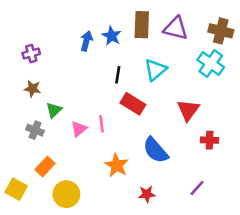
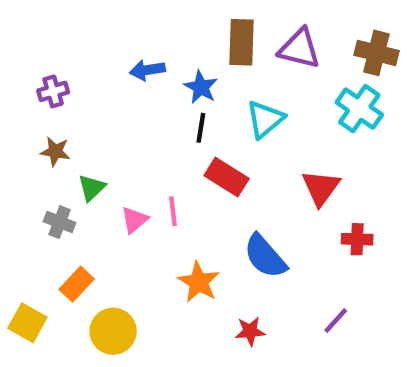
blue star: (112, 36) -> (201, 87), moved
blue arrow: (86, 41) -> (147, 70), turned -114

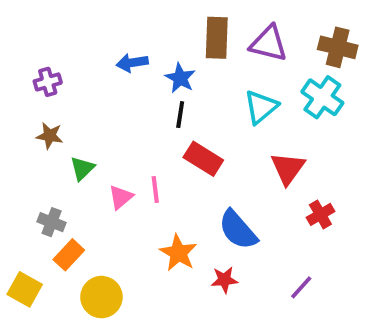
cyan triangle: (265, 119) -> (261, 107), moved
gray cross: (60, 222) -> (52, 222), moved
red cross: (357, 239) -> (320, 214), turned -32
red star: (250, 331) -> (224, 280), moved

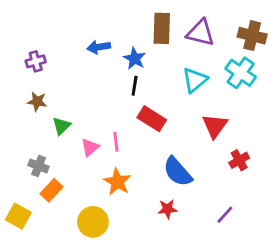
orange star: (178, 253) -> (117, 182), moved
yellow circle: (101, 297) -> (93, 222), moved

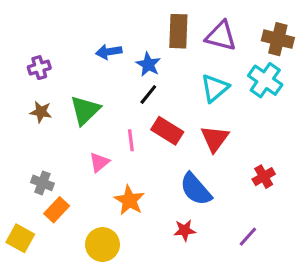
black line: (135, 86) -> (148, 94), turned 30
green triangle: (61, 126) -> (85, 110), moved, size x1.5
red triangle: (215, 126) -> (215, 139), moved
pink line: (116, 142) -> (131, 140), moved

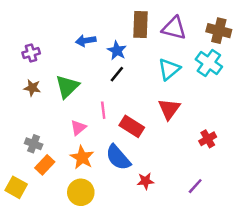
red rectangle: (167, 131) -> (132, 126), moved
blue semicircle: (196, 189) -> (118, 157), moved
orange star: (129, 200) -> (82, 157), moved

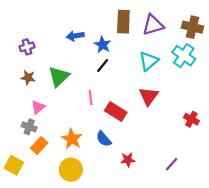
purple triangle: (174, 28) -> (153, 25), turned -30
pink triangle: (78, 128) -> (38, 107), moved
red cross: (208, 139) -> (191, 119), moved, turned -32
blue semicircle: (118, 157) -> (104, 139), size x0.7

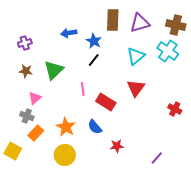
purple line: (172, 164) -> (157, 158), moved

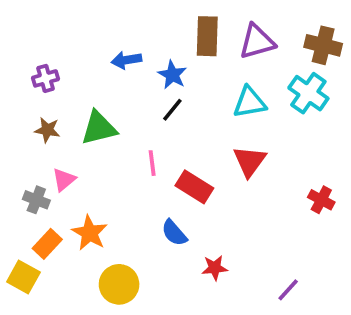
cyan triangle: (136, 56) -> (250, 102), turned 30
green triangle: (54, 70) -> (99, 128), turned 30
gray cross: (27, 116) -> (36, 200), moved
orange star: (66, 127) -> (90, 233), moved
orange rectangle: (36, 133) -> (47, 244), moved

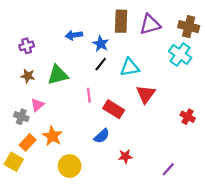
cyan triangle: (250, 102) -> (130, 67), moved
blue semicircle: (174, 233) -> (102, 136), turned -91

